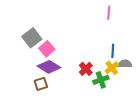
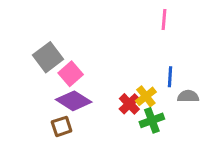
yellow cross: (112, 68) -> (146, 96), moved

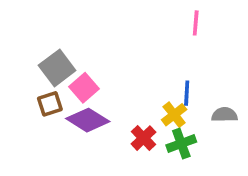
blue line: (170, 77) -> (187, 93), moved
red cross: (129, 104) -> (143, 138), moved
brown square: (62, 126) -> (50, 104), moved

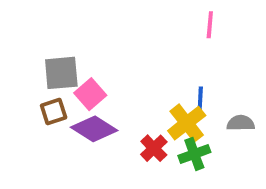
gray square: (57, 68) -> (61, 73), turned 32
yellow cross: (174, 115) -> (187, 123), size x1.4

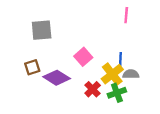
gray square: (61, 73) -> (42, 30), moved
pink square: (90, 94) -> (83, 57), moved
gray semicircle: (241, 123) -> (131, 74), moved

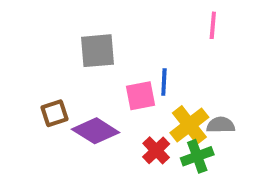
gray square: (42, 30) -> (98, 51), moved
pink square: (83, 57) -> (141, 96), turned 30
blue line: (120, 60) -> (164, 82), moved

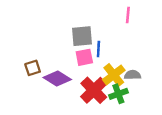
gray square: (98, 51) -> (82, 36), moved
red cross: (156, 150) -> (94, 90), size x1.6

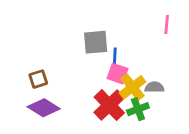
pink line: (128, 15) -> (167, 24), moved
pink square: (84, 57) -> (117, 74), moved, turned 30
purple diamond: (57, 78) -> (44, 108), moved

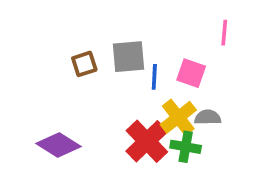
pink square: (117, 74) -> (191, 73), moved
brown square: (38, 79) -> (84, 64), moved
green cross: (138, 109) -> (186, 147), turned 30

